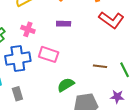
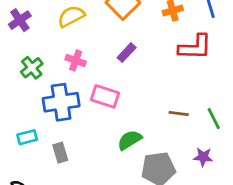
red L-shape: (111, 20) -> (195, 47), turned -35
purple rectangle: (64, 24) -> (127, 53), turned -48

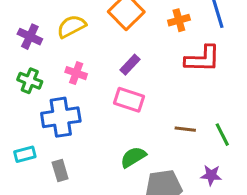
purple cross: (20, 20) -> (30, 37), moved, turned -30
green cross: (32, 68) -> (30, 81), turned -30
pink rectangle: (105, 96) -> (129, 100), moved

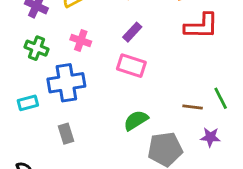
brown line: (185, 129) -> (193, 107), moved
cyan rectangle: (25, 154) -> (28, 103), moved

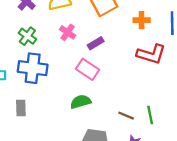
pink cross: (81, 40) -> (68, 32), moved
green cross: (37, 48) -> (27, 36), moved
green semicircle: (136, 120) -> (81, 102), moved

